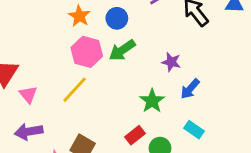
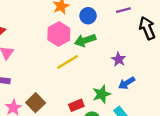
yellow line: (75, 90) -> (67, 62), moved
green star: (152, 101) -> (102, 94), moved

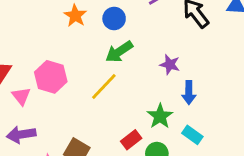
pink hexagon: (59, 34) -> (51, 77), moved
blue arrow: (127, 83) -> (189, 93), turned -42

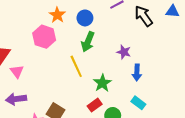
green arrow: (119, 52) -> (88, 42), turned -36
pink hexagon: (51, 77) -> (44, 37), moved
yellow line: (104, 86) -> (76, 66), turned -70
green star: (160, 116) -> (102, 83), moved

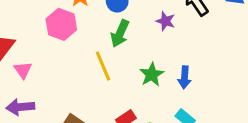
purple star: (124, 52) -> (166, 21), moved
green star: (102, 83) -> (152, 75), moved

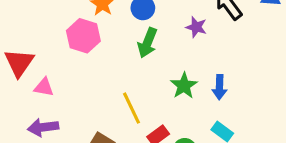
yellow line: (103, 66) -> (131, 108), moved
pink triangle: (23, 70) -> (44, 87), turned -42

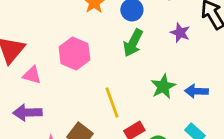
pink hexagon: (83, 36) -> (74, 53), moved
blue arrow: (220, 87) -> (196, 91), turned 85

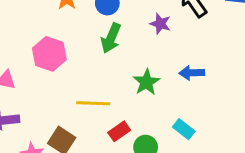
blue arrow: (196, 91) -> (192, 73), moved
yellow line: (112, 103) -> (93, 103), turned -64

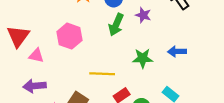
purple star: (160, 24) -> (143, 15), moved
green star: (146, 82) -> (143, 58), turned 30

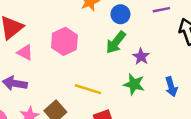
purple star: (143, 15) -> (141, 57), moved
blue arrow: (177, 52) -> (171, 87), turned -120

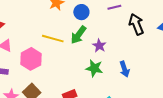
pink hexagon: (64, 41) -> (31, 59), moved
yellow line: (88, 89) -> (53, 39), moved

